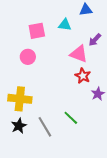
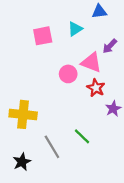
cyan triangle: (65, 25) -> (75, 29), turned -40
pink circle: (28, 57) -> (68, 74), moved
black star: (19, 126) -> (22, 162), moved

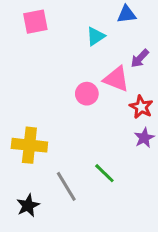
pink square: (43, 36) -> (35, 22), moved
red star: (96, 88) -> (141, 107), moved

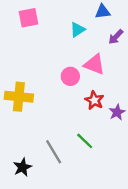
purple arrow: (140, 58) -> (116, 37), moved
red star: (141, 107) -> (94, 100), moved
yellow cross: (29, 145) -> (19, 97), moved

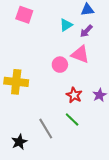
pink square: (28, 18) -> (24, 15), turned 30
purple arrow: (116, 37) -> (86, 31), moved
red star: (94, 100) -> (74, 95), moved

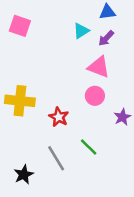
pink square: (24, 15) -> (20, 26), moved
pink circle: (60, 65) -> (95, 96), moved
red star: (74, 95) -> (59, 117), moved

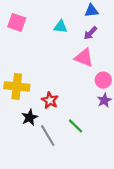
cyan triangle: (81, 31) -> (61, 27), moved, turned 40
pink circle: (95, 96) -> (103, 80), moved
black star: (24, 175) -> (30, 117), moved

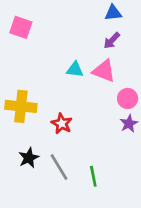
cyan triangle: (61, 27) -> (75, 70), moved
black star: (30, 117) -> (29, 158), moved
green line: (75, 126) -> (93, 176), moved, turned 35

